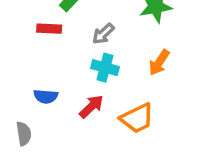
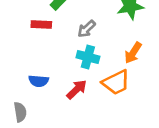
orange trapezoid: (137, 118) -> (116, 82), moved

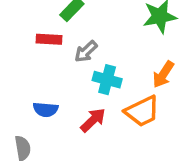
gray arrow: (87, 29) -> (86, 52), moved

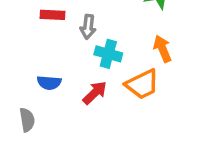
gray arrow: (86, 52) -> (88, 27), turned -40
orange arrow: (163, 74) -> (162, 49), turned 124

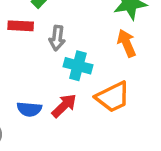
orange arrow: (162, 49) -> (127, 43), moved
blue semicircle: (49, 83) -> (29, 109), moved

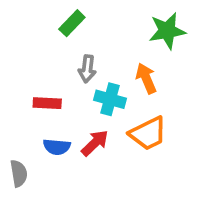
red rectangle: (21, 26) -> (47, 103), moved
orange arrow: (127, 43) -> (146, 78), moved

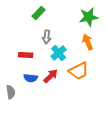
orange arrow: (146, 78) -> (88, 42), moved
cyan cross: (110, 99) -> (59, 53), turned 35

